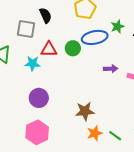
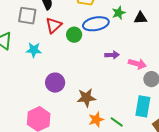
red triangle: (49, 49) -> (54, 25), moved, turned -42
purple circle: (39, 98) -> (55, 83), moved

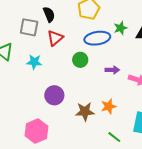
green circle: (74, 35) -> (80, 60), moved
orange star: (96, 120) -> (109, 106), moved

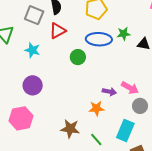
purple arrow: (112, 70) -> (109, 92), moved
purple circle: (54, 95) -> (33, 85), moved
brown star: (85, 112) -> (70, 129), moved

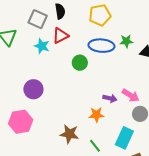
cyan star: (32, 50) -> (42, 46), moved

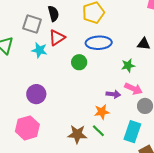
green star: (126, 41) -> (128, 66), moved
green line: (95, 146) -> (98, 131), moved

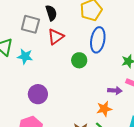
blue ellipse: (99, 43) -> (98, 40), turned -75
cyan star: (39, 50) -> (25, 56), moved

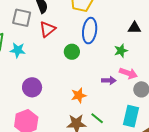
orange star: (104, 109) -> (79, 95), moved

